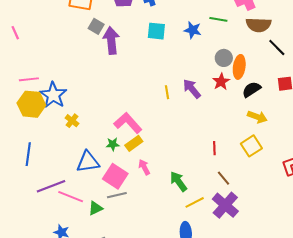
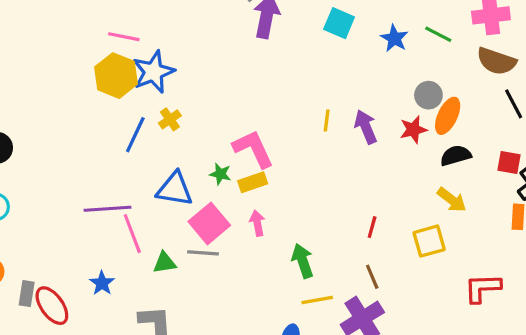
blue line: (28, 154) -> (135, 135), moved
pink line: (71, 197) -> (132, 234), turned 30

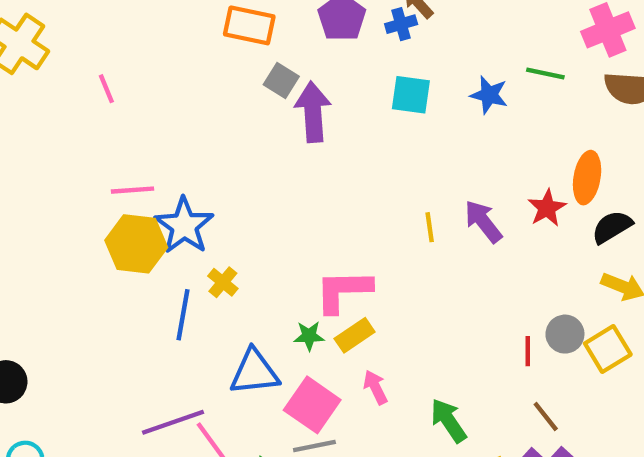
gray circle: (428, 95) -> (565, 334), moved
pink L-shape: (253, 149) -> (343, 291), turned -51

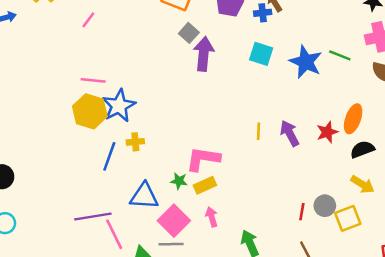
pink line: (106, 89) -> (88, 20), turned 49
blue star: (489, 95) -> (306, 62), size x1.5
yellow cross: (223, 282) -> (135, 142), turned 35

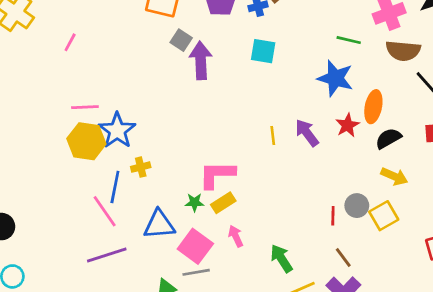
blue star: (306, 62) -> (335, 78), moved
pink line: (114, 234) -> (105, 211), moved

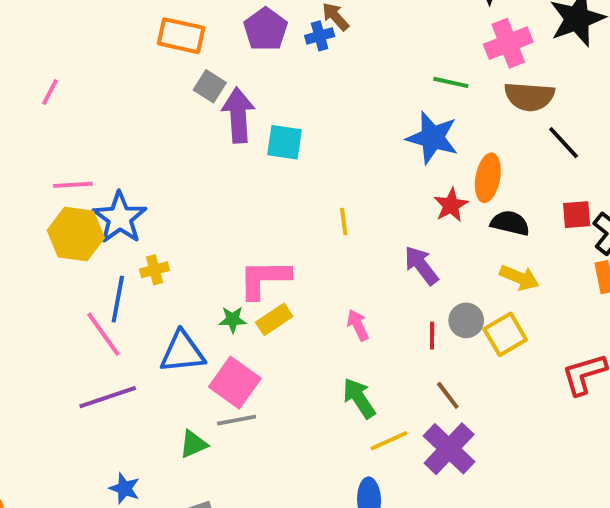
cyan square: (263, 51) -> (284, 142), moved
purple arrow: (307, 133) -> (421, 265), moved
black semicircle: (388, 138) -> (510, 223), turned 44
pink arrow: (236, 236) -> (358, 325), moved

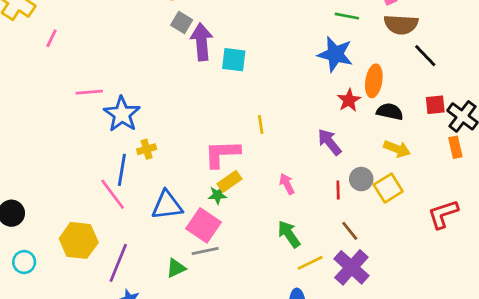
pink line: (50, 92) -> (51, 38), moved
yellow line: (344, 222) -> (261, 125), moved
yellow hexagon: (76, 234) -> (79, 240), moved
green star: (233, 320) -> (217, 195), moved
purple line: (108, 397) -> (118, 263), moved, turned -48

